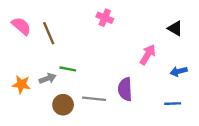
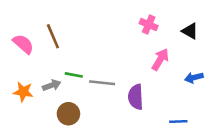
pink cross: (105, 18) -> (149, 25), moved
pink semicircle: (21, 26) -> (23, 44), moved
gray line: (94, 99) -> (102, 83), moved
blue line: (173, 104) -> (178, 121), moved

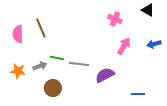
black triangle: (190, 31) -> (148, 10), moved
pink semicircle: (23, 44) -> (18, 34), turned -132
blue arrow: (194, 78) -> (154, 44), moved
purple semicircle: (136, 97) -> (105, 75), turned 66

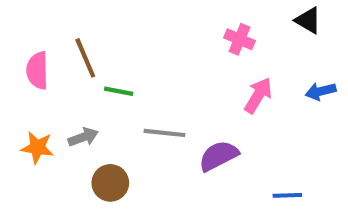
green line: (57, 58) -> (119, 91), moved

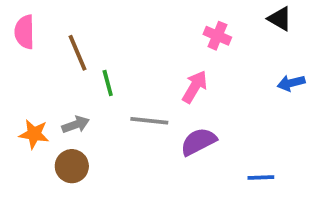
pink semicircle: (37, 70) -> (25, 32), moved
green line: (119, 91) -> (108, 83), turned 64
pink arrow: (258, 95) -> (195, 87), moved
brown circle: (110, 183) -> (72, 166), moved

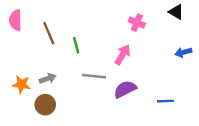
green line: (108, 83) -> (76, 45), moved
blue line: (261, 178) -> (165, 101), moved

